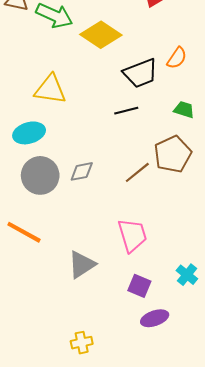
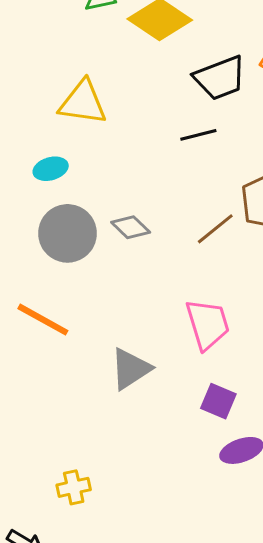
cyan ellipse: (29, 133) -> (51, 169), size x0.7
gray diamond: (82, 171) -> (131, 227), turned 55
yellow cross: (82, 343) -> (74, 487), moved

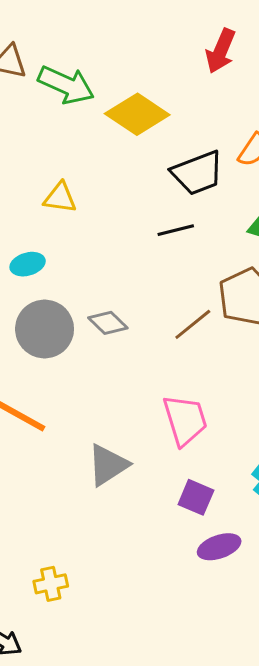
yellow triangle: (83, 103) -> (60, 198), size x0.7

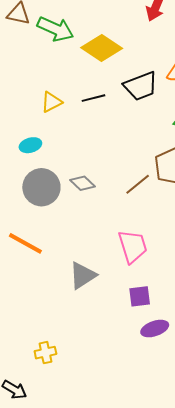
yellow triangle: (60, 198) -> (51, 102), turned -35
black line: (176, 230) -> (94, 98), moved
purple square: (196, 497) -> (140, 296), turned -30

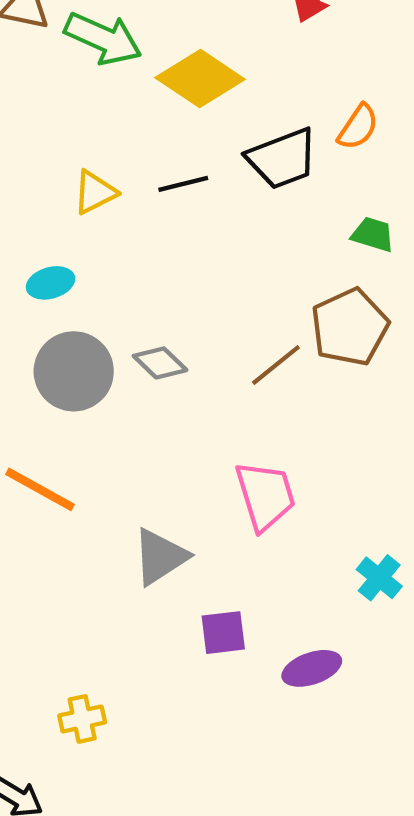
purple square: (140, 296) -> (223, 633), moved

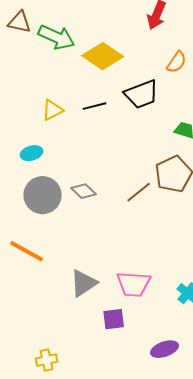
orange semicircle: (358, 127) -> (177, 62), moved
pink trapezoid: (265, 496) -> (134, 284), moved, turned 111
purple ellipse: (312, 668) -> (165, 349), moved

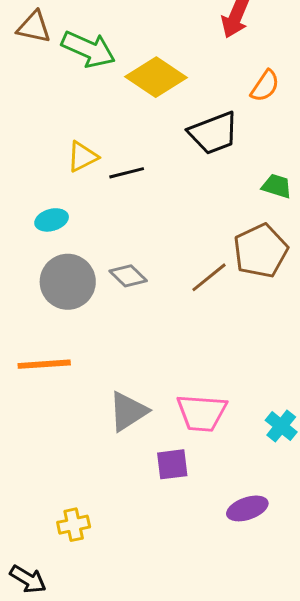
black line: (95, 106) -> (127, 173), moved
orange line: (27, 251) -> (44, 364), turned -33

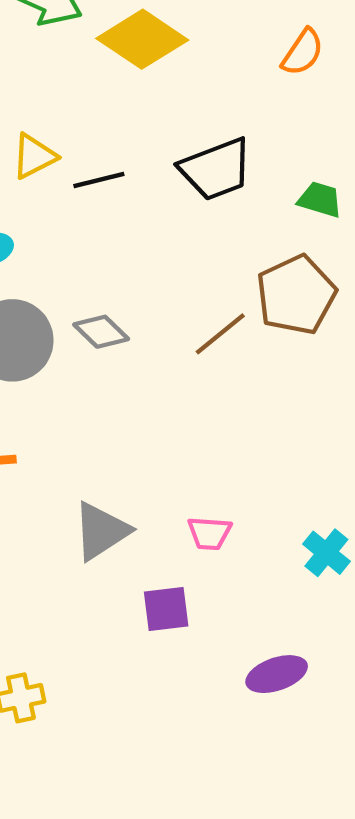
black trapezoid: (213, 133) -> (216, 169), moved
pink trapezoid: (202, 413) -> (209, 533), size x0.6

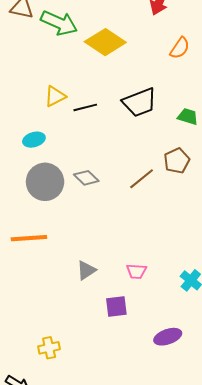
brown pentagon: (296, 295) -> (177, 161), size x0.7
gray triangle: (101, 531) -> (86, 270), size x0.7

